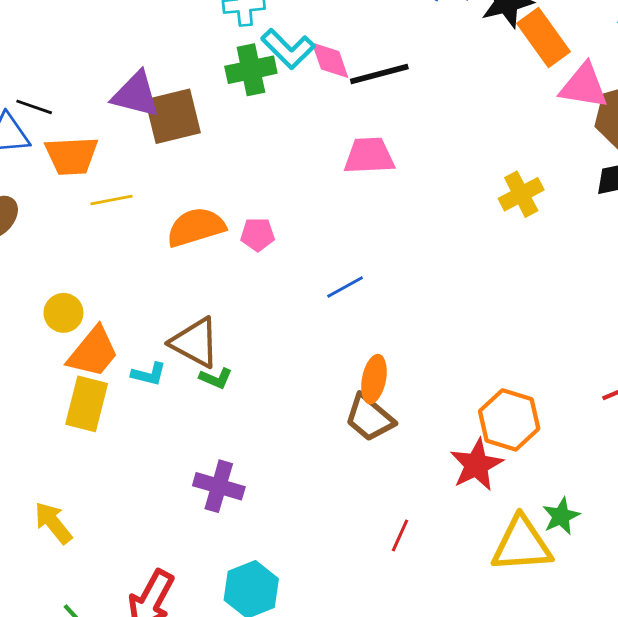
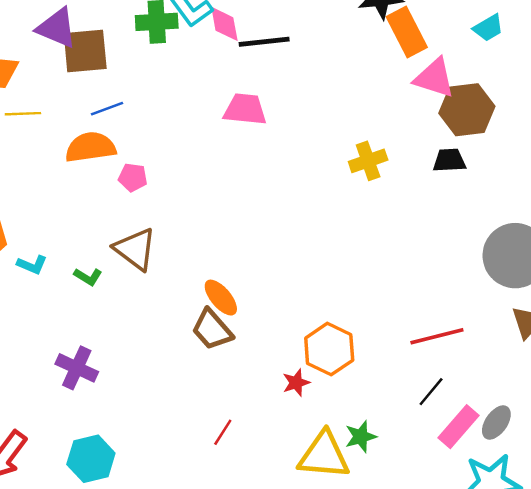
pink pentagon: (258, 234) -> (133, 177), moved
blue line: (345, 287) -> (107, 109), moved
brown triangle: (195, 343) -> (135, 249), moved
orange ellipse: (374, 379) -> (221, 298), turned -60
red star: (476, 465) -> (296, 383), size x0.6

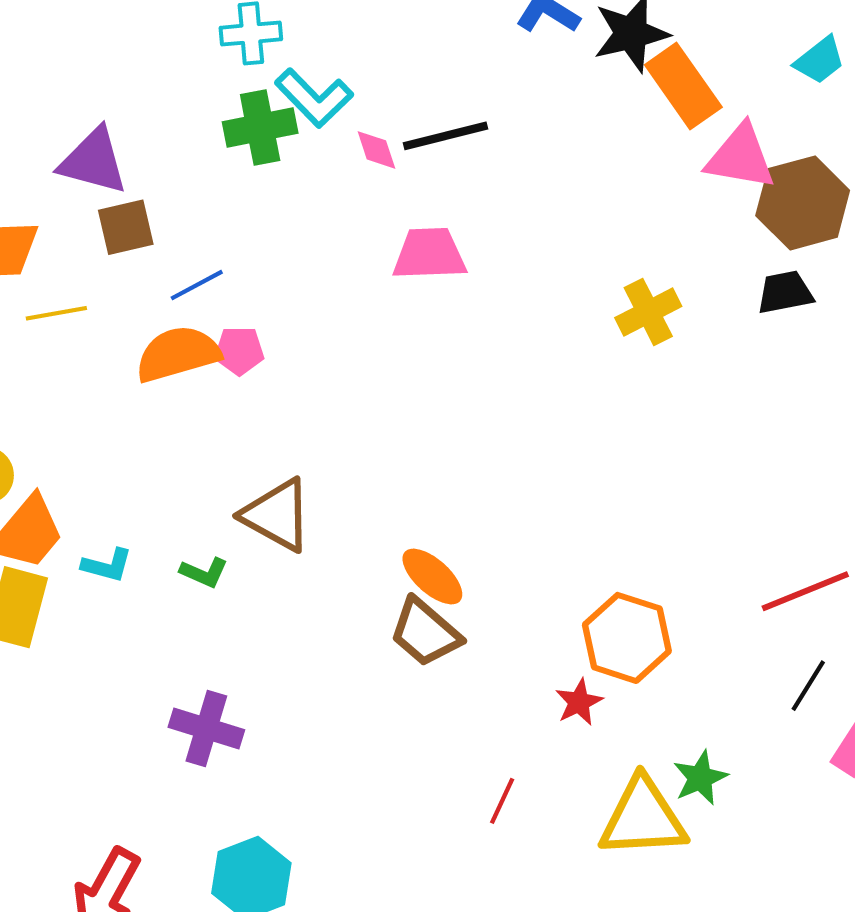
pink diamond: (224, 24) -> (376, 150), moved, size x0.7
brown square: (85, 51) -> (126, 227), moved, size x0.7
pink pentagon: (133, 177) -> (239, 351), moved
red line: (223, 432) -> (502, 801), moved

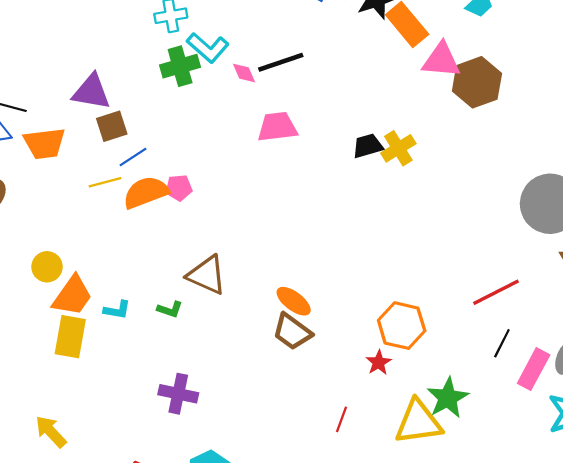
blue line: (197, 285) -> (133, 157), moved
black trapezoid: (785, 292) -> (368, 146), moved
yellow line: (56, 313) -> (105, 182), moved
green star: (700, 778) -> (448, 398), size x1.4

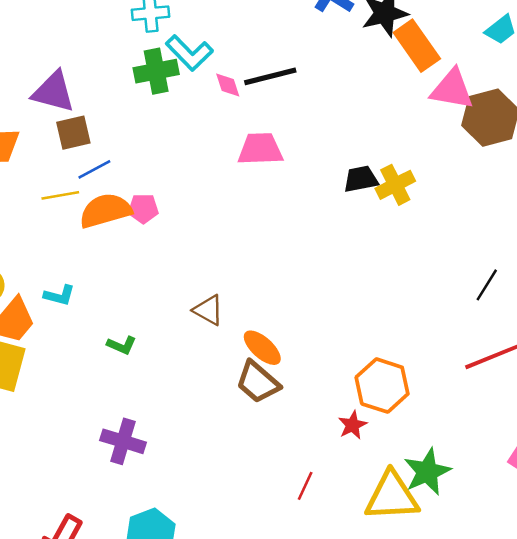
brown triangle: (207, 275) -> (208, 310), moved, size x0.7
cyan L-shape: (117, 310) -> (59, 295), moved
black line: (502, 343) -> (487, 285), moved

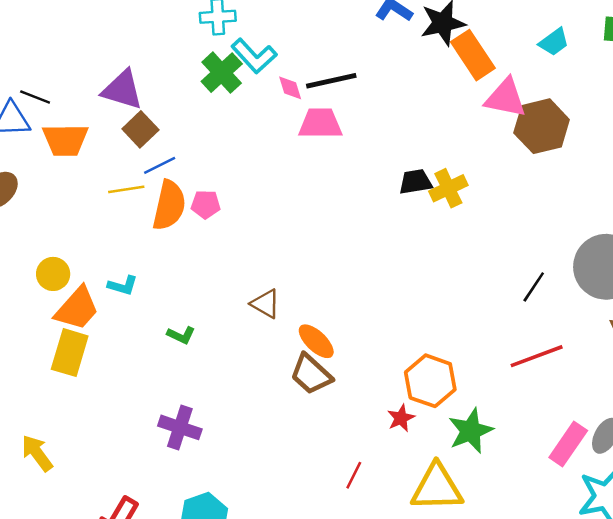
green cross: (156, 71) -> (222, 73), turned -33
brown square: (73, 133) -> (140, 129), turned -32
pink trapezoid: (260, 149) -> (320, 124), moved
orange semicircle: (105, 211) -> (169, 205), turned 117
green star: (427, 472) -> (471, 431), moved

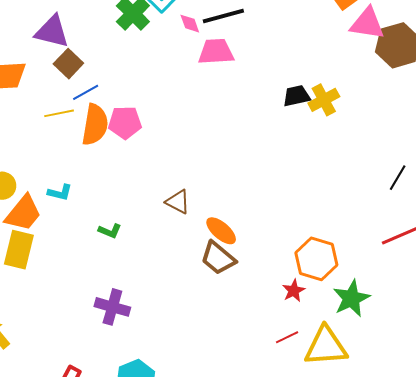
pink pentagon: (206, 204) -> (125, 123), size x1.4
red line: (354, 475) -> (287, 337), moved, turned 40

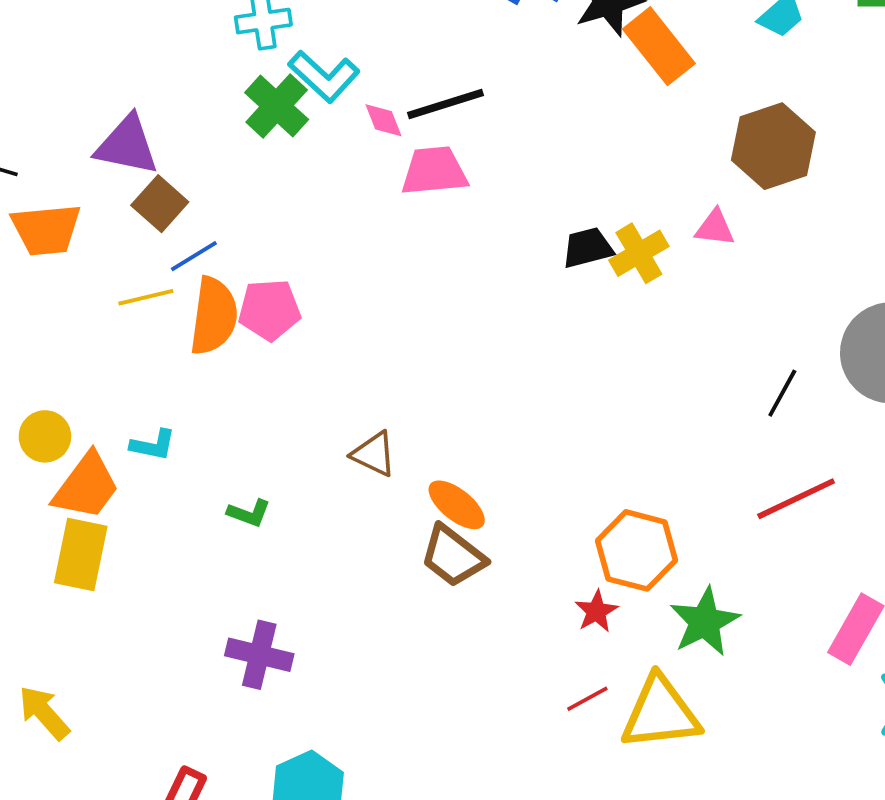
pink triangle: (367, 24) -> (715, 228), moved, size x0.6

